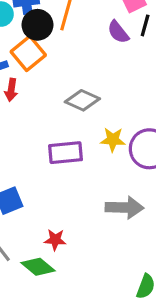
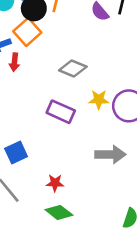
purple rectangle: (65, 153) -> (61, 112), turned 32
green diamond: (38, 267) -> (59, 212), moved

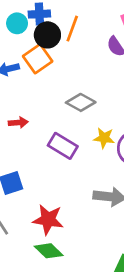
red arrow: (14, 62) -> (18, 122), moved, turned -108
red star: (55, 183) -> (48, 220), size x1.6

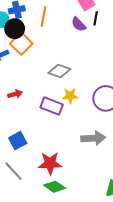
black circle: (47, 35) -> (15, 29), moved
yellow star: (104, 138) -> (70, 96), moved

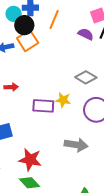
purple semicircle: (79, 24) -> (86, 34), turned 147
gray diamond: (59, 71) -> (86, 77), moved
purple rectangle: (52, 106) -> (43, 106), turned -30

